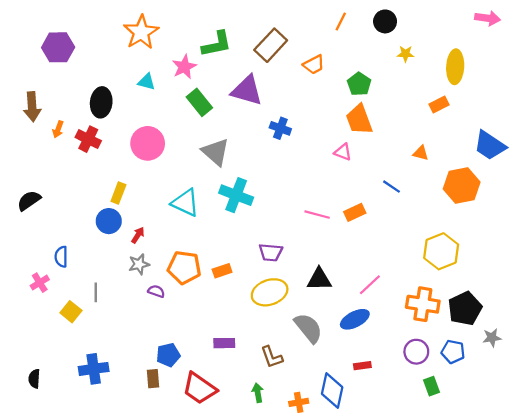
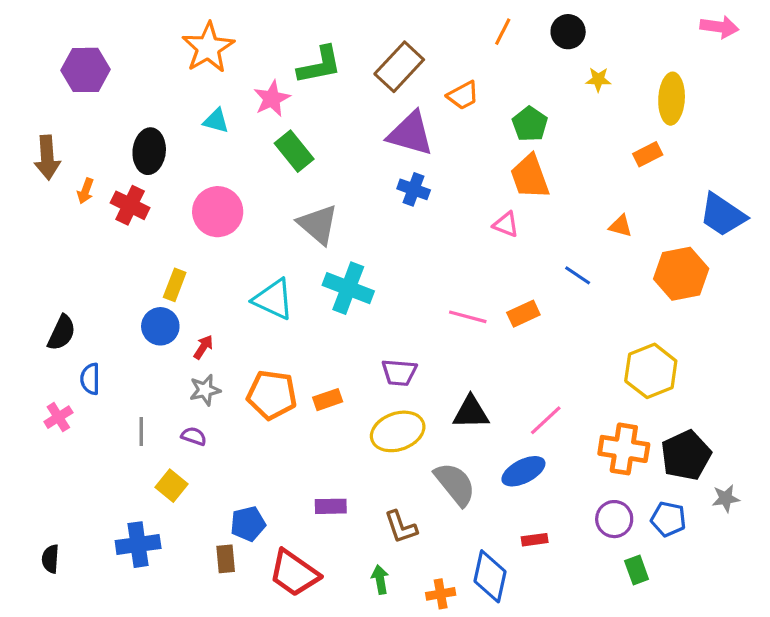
purple triangle: (247, 90) -> (410, 134), moved
black semicircle: (29, 201) -> (62, 333), moved, turned 150
purple semicircle: (156, 291) -> (194, 436), moved
yellow square: (71, 312) -> (171, 486), moved

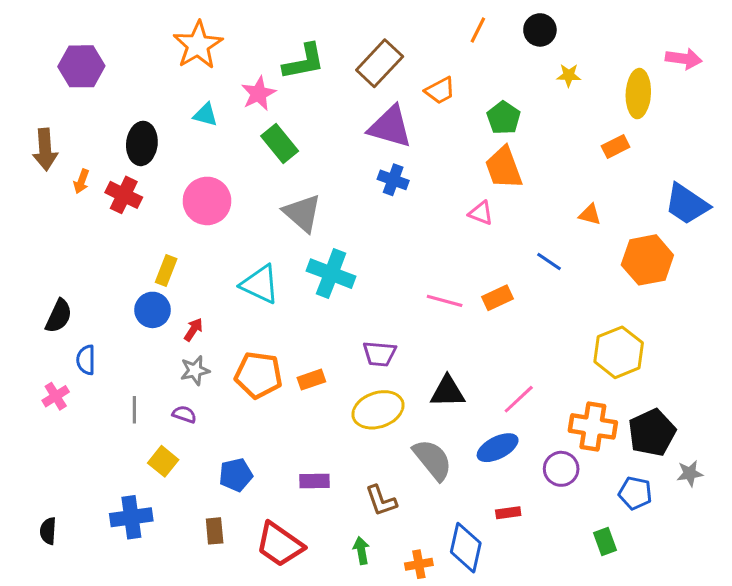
pink arrow: (719, 27) -> (684, 59), moved
purple circle: (614, 519) -> (561, 469), moved
blue pentagon: (248, 524) -> (236, 475), moved

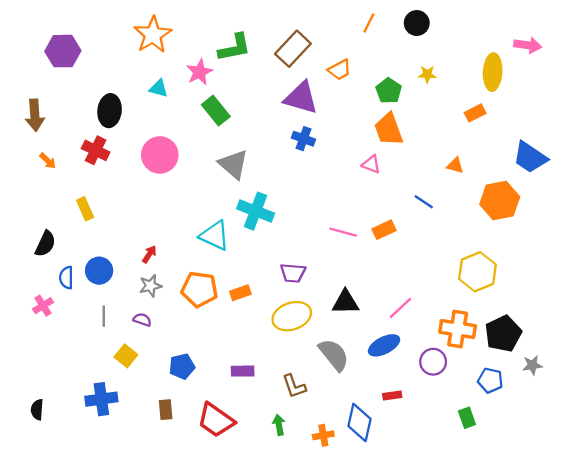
yellow star: (569, 75) -> (427, 74), moved
orange arrow: (81, 181) -> (48, 161), moved, turned -66
yellow rectangle: (166, 271) -> (85, 209), moved, turned -45
cyan triangle: (260, 284) -> (215, 236), moved
blue circle: (153, 310) -> (99, 271), moved

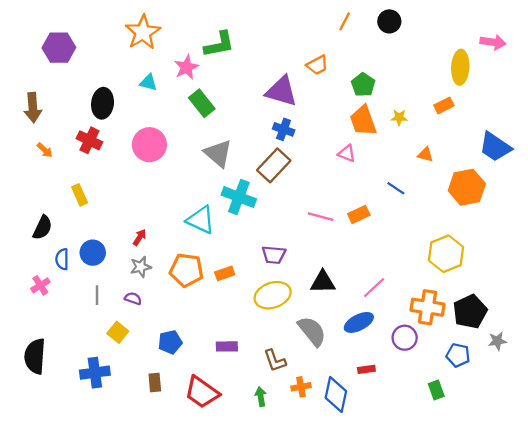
brown rectangle: (293, 49) -> (274, 165), moved
yellow star: (427, 74) -> (399, 117), moved
black semicircle: (37, 410) -> (35, 356), moved, size x1.8
orange cross: (323, 435) -> (301, 387), moved

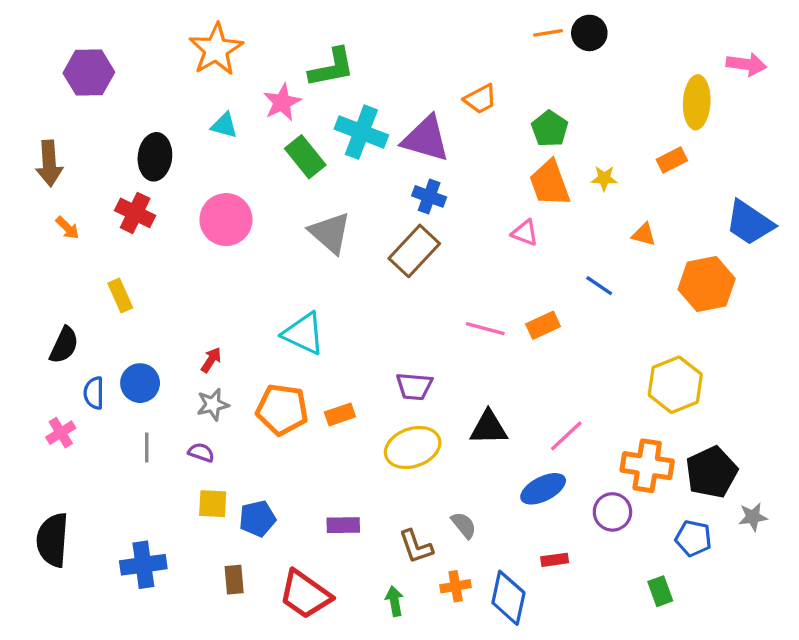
orange line: (345, 21) -> (548, 33), moved, turned 54
cyan cross: (239, 197) -> (361, 132), moved
gray semicircle: (312, 331) -> (464, 525), moved, size x0.6
yellow square: (118, 332) -> (213, 504), moved, turned -36

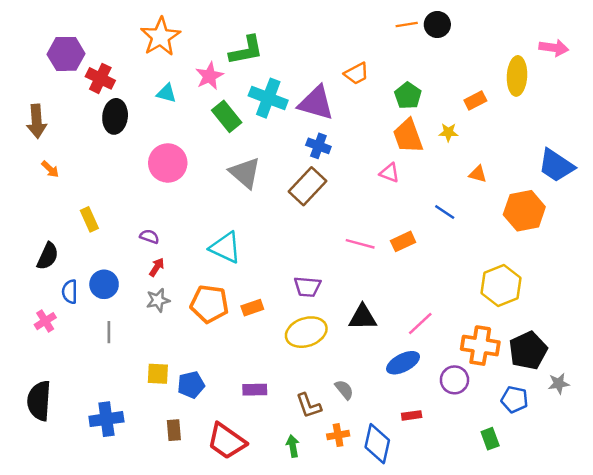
orange rectangle: (672, 160) -> (475, 100), moved
red cross: (135, 213) -> (100, 78), moved
purple semicircle: (201, 452) -> (149, 237), moved

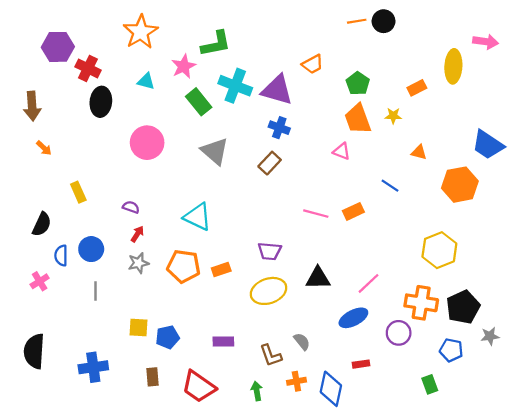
brown rectangle: (307, 186) -> (270, 163), size x0.7

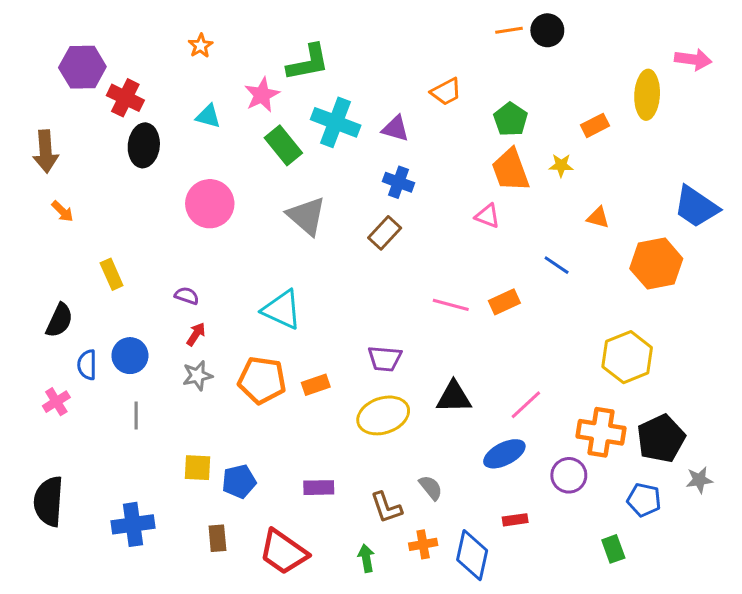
orange star: (141, 32) -> (201, 46), size x0.5
purple triangle: (277, 90) -> (395, 128), size x0.6

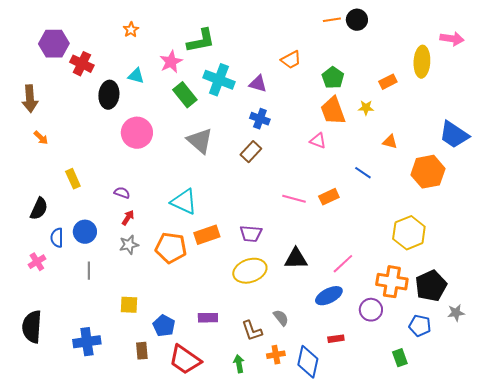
black ellipse: (144, 145) -> (109, 95), moved
orange rectangle: (316, 385) -> (207, 235), moved, size x1.4
blue pentagon: (239, 481) -> (164, 326), moved, turned -30

